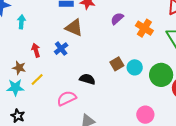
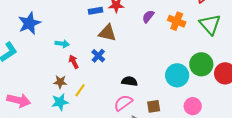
cyan arrow: (21, 22) -> (62, 44), moved, turned 104
brown square: (117, 64) -> (154, 106), moved, turned 32
cyan circle: (135, 67) -> (177, 75), moved, size x1.5
pink semicircle: (67, 98) -> (123, 103), moved

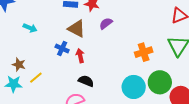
purple semicircle: (148, 16) -> (106, 23), moved
orange cross: (177, 21) -> (144, 52), moved, turned 36
blue cross: (98, 56) -> (62, 49), turned -32
red arrow: (74, 62) -> (80, 56), moved

